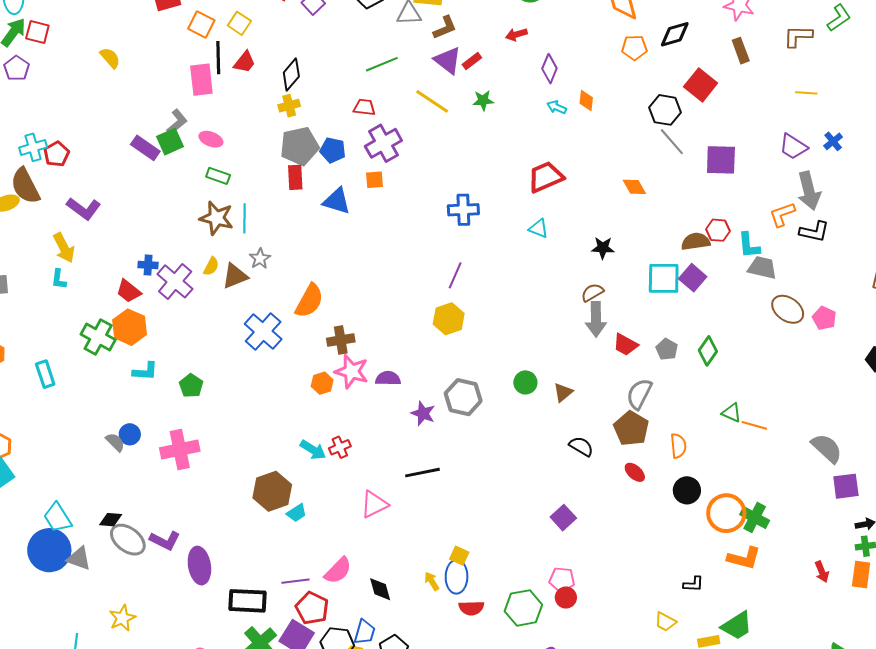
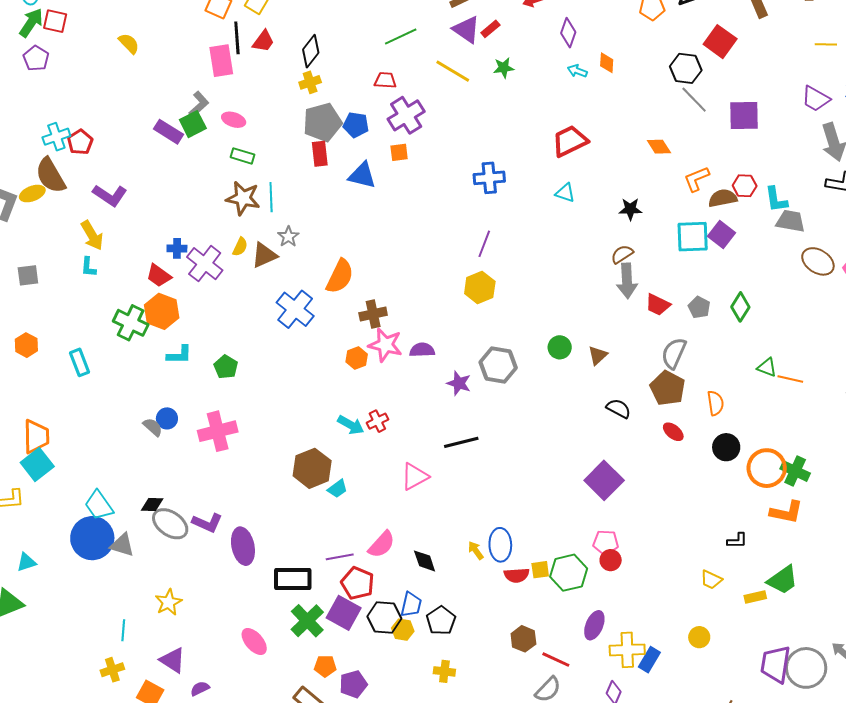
orange L-shape: (782, 214) -> (697, 179), moved
purple square: (563, 518) -> (604, 480), size x1.5
yellow square: (459, 556) -> (540, 570), moved, turned -30

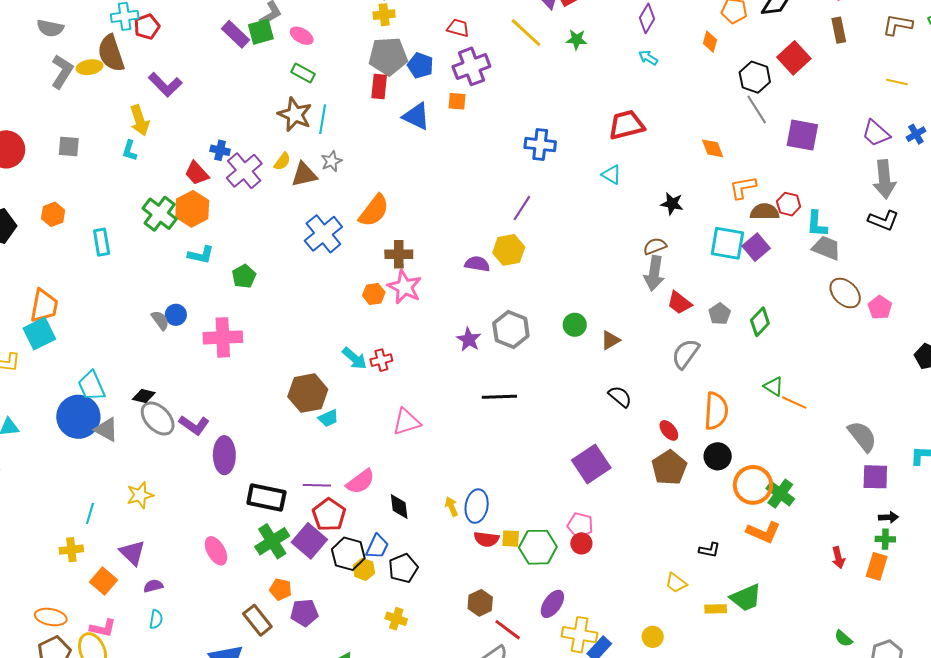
orange diamond: (607, 63) -> (710, 42), moved
purple semicircle: (422, 350) -> (477, 264), moved
brown pentagon: (668, 388) -> (669, 468), moved
orange semicircle: (715, 403) -> (716, 411), size x1.5
black line: (461, 442) -> (499, 397), moved

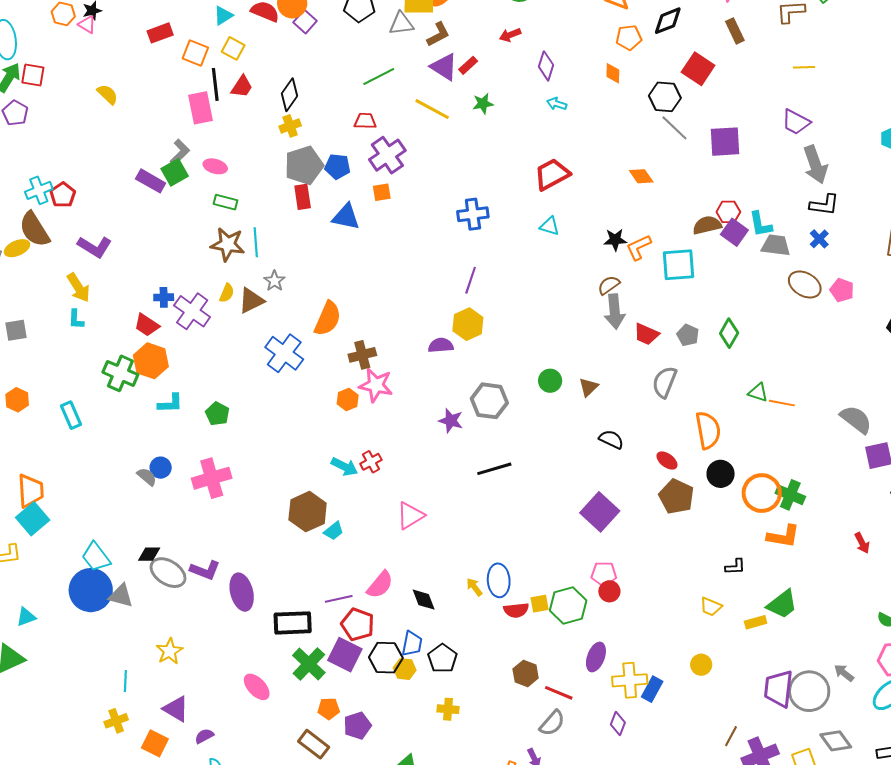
blue cross: (916, 134) -> (819, 239), moved
orange L-shape: (743, 188) -> (639, 247), moved
purple square: (756, 247) -> (734, 232), moved

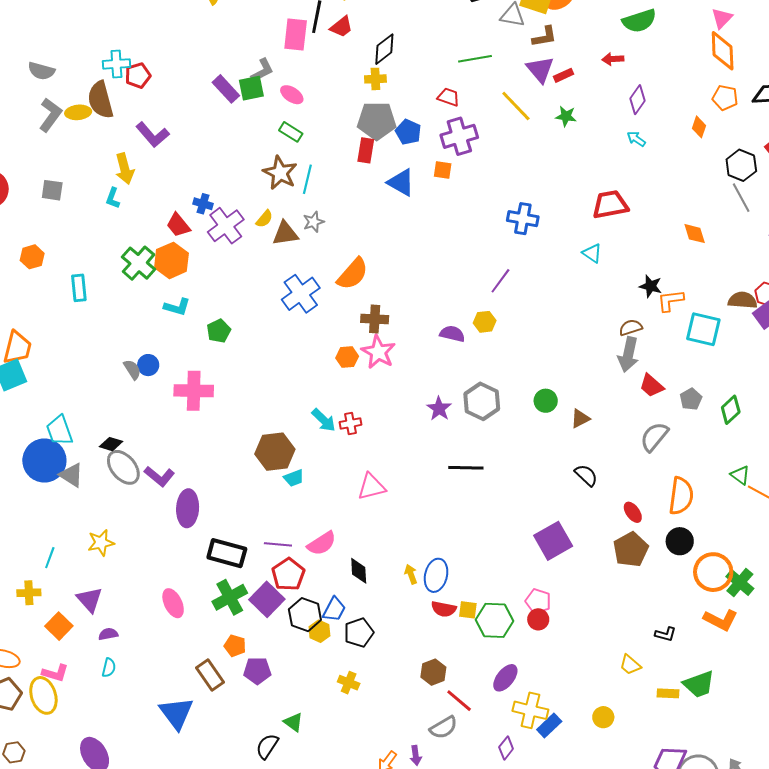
yellow hexagon: (468, 324) -> (485, 322), size x0.7

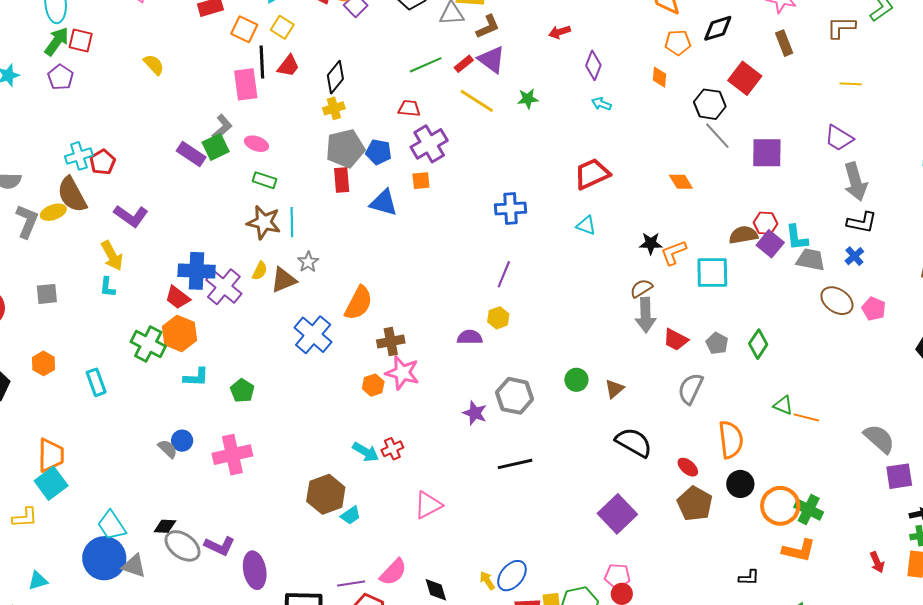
red rectangle: (563, 75) -> (464, 64), moved
blue cross: (203, 204) -> (197, 271), size x1.8
black semicircle: (586, 475) -> (634, 442), size x1.5
blue ellipse: (436, 575) -> (512, 576), turned 40

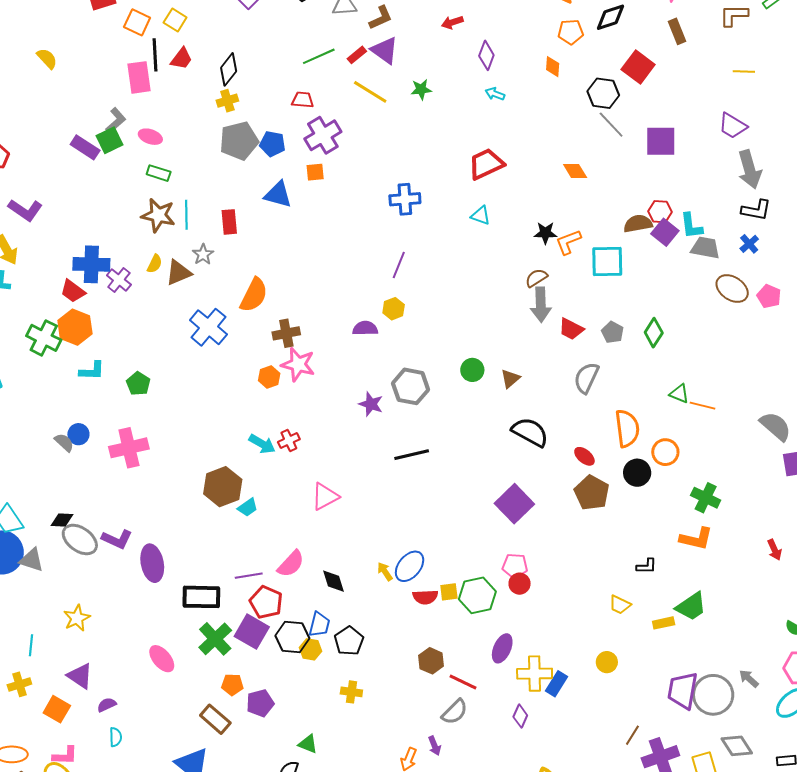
red rectangle: (342, 180) -> (229, 222), moved
purple cross: (224, 287) -> (119, 280), size x0.7
orange circle: (780, 506) -> (665, 452), moved, size x0.7

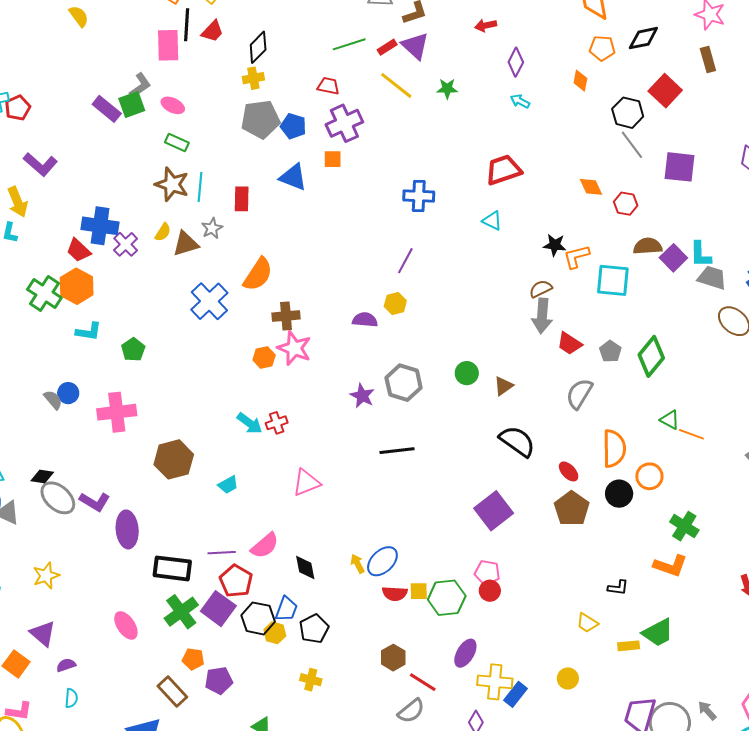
red hexagon: (660, 212) -> (626, 204), moved
green diamond: (654, 333) -> (651, 356), size x1.4
brown hexagon: (223, 487) -> (174, 459), moved

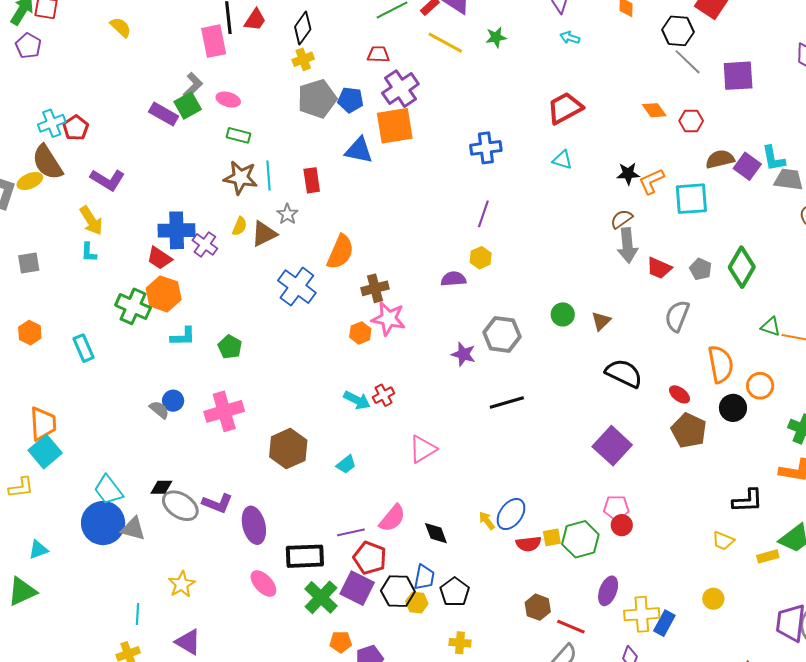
orange square: (333, 159) -> (395, 126), size x2.0
black L-shape: (618, 588) -> (748, 501), size x1.5
pink ellipse: (126, 625) -> (263, 584), moved

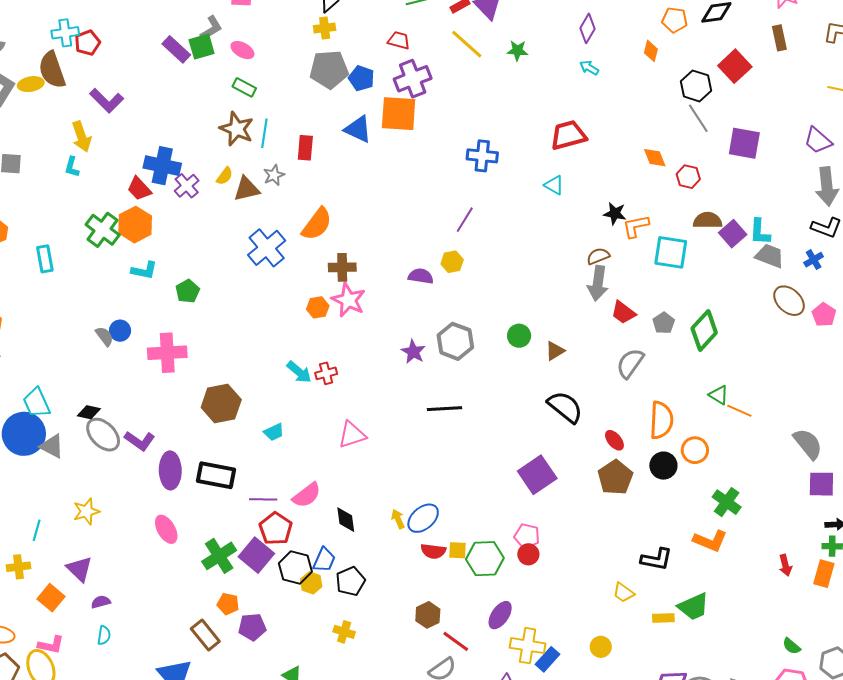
black rectangle: (305, 556) -> (216, 475), moved

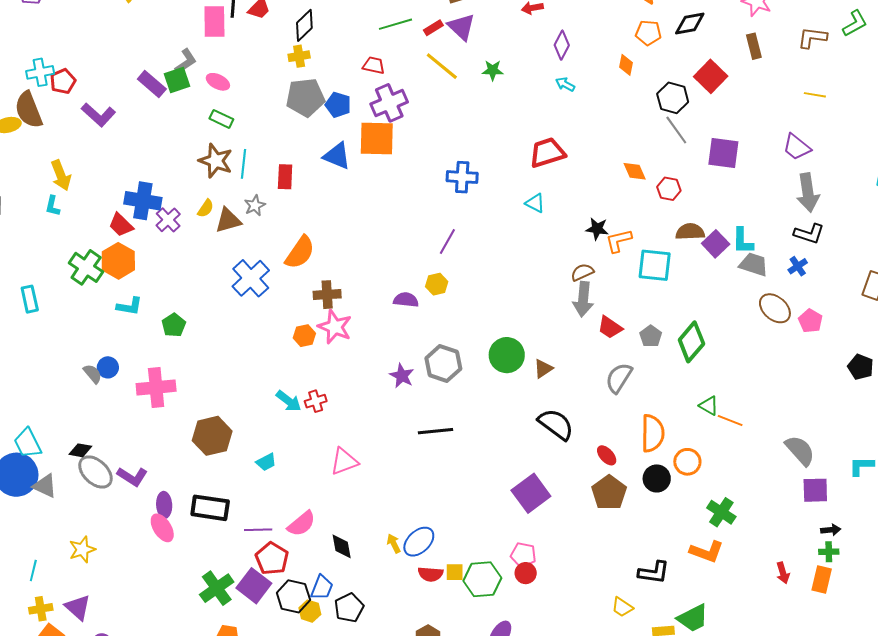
purple L-shape: (107, 101) -> (98, 115), moved
green circle: (519, 336) -> (507, 355), size x1.5
purple ellipse: (170, 470) -> (164, 505), size x0.7
pink ellipse: (166, 529) -> (162, 528), moved
yellow cross: (18, 567) -> (41, 609), moved

